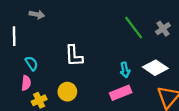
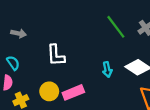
gray arrow: (37, 14) -> (19, 33), moved
pink rectangle: (121, 93) -> (73, 92), moved

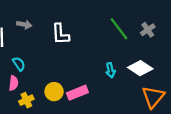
gray arrow: (19, 33) -> (24, 24), moved
white L-shape: (56, 55) -> (60, 34), moved

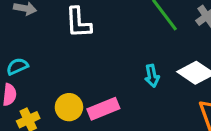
cyan semicircle: (19, 64) -> (17, 66), turned -80

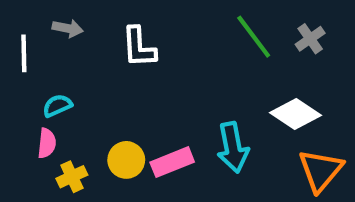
cyan arrow: (152, 76) -> (233, 147), moved, size x1.6

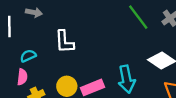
white L-shape: (139, 47) -> (64, 42), moved

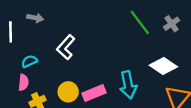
white L-shape: (64, 42) -> (66, 47), turned 45

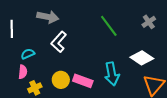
gray arrow: (35, 18) -> (48, 17), moved, size x1.5
green line: (140, 23) -> (109, 26), moved
pink rectangle: (94, 93) -> (83, 81), turned 42

